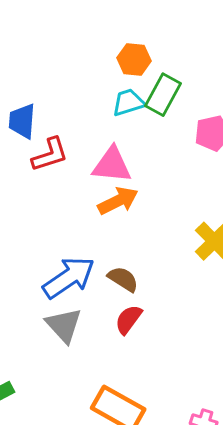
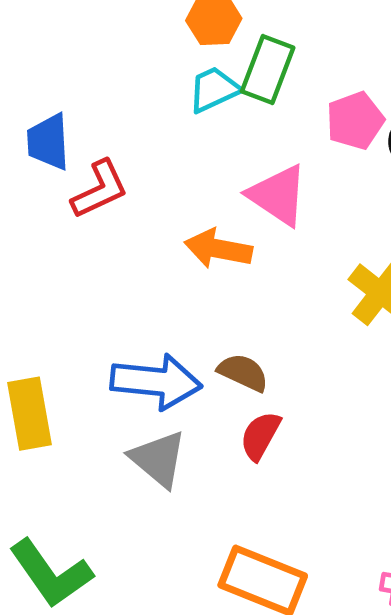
pink triangle: (112, 165) -> (278, 195), moved, turned 36
orange arrow: (118, 201) -> (218, 249), turned -135
blue arrow: (69, 278) -> (156, 382), turned 48

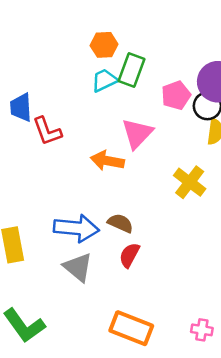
red L-shape: (100, 189) -> (47, 131), turned 96
pink triangle: (278, 195) -> (137, 133), turned 40

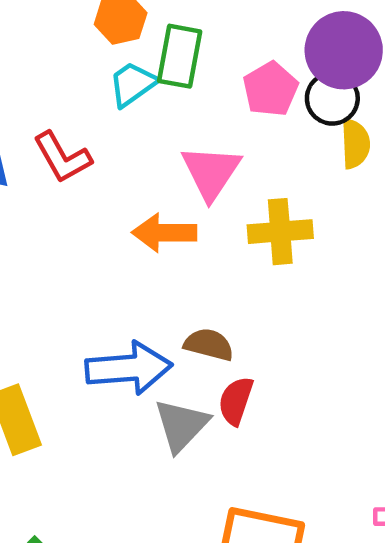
red L-shape: (47, 131) -> (62, 157), moved
yellow cross: (190, 182) -> (280, 232), moved, turned -32
gray triangle: (78, 267) -> (181, 425), moved, turned 44

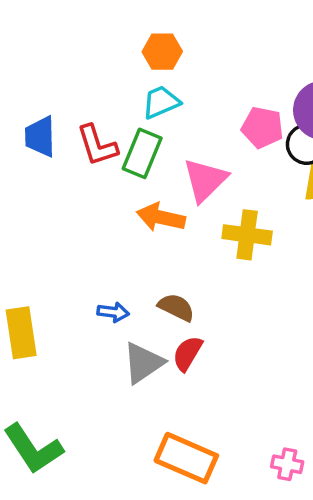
green rectangle: (180, 56) -> (142, 153), moved
pink pentagon: (270, 89) -> (262, 128), turned 30
blue arrow: (129, 368) -> (113, 312), size x0.5

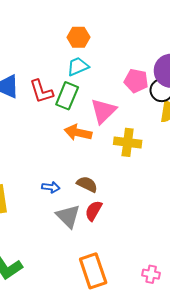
gray triangle: (143, 363) -> (68, 216), turned -40
orange rectangle: (186, 458) -> (93, 271), turned 48

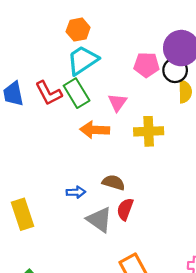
cyan trapezoid: (78, 66) -> (83, 60), size x1.4
green rectangle: (67, 96) -> (77, 93), turned -44
pink triangle: (103, 111) -> (117, 103), size x0.7

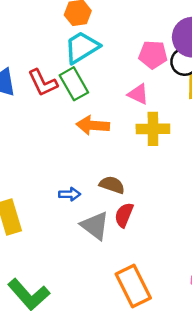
pink triangle: (117, 103) -> (138, 94), moved, turned -42

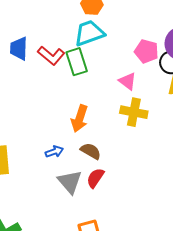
red L-shape: (43, 83) -> (51, 56), turned -36
orange arrow: (93, 125) -> (80, 119), moved, turned -88
blue arrow: (70, 194) -> (54, 152), turned -30

